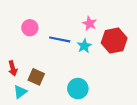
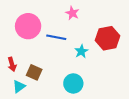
pink star: (90, 23) -> (72, 13), moved
pink circle: (30, 28) -> (28, 26), size x1.6
cyan star: (84, 46) -> (81, 51), moved

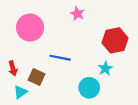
blue line: (56, 37) -> (60, 58), moved
cyan star: (81, 51) -> (105, 68), moved
cyan circle: (73, 83) -> (89, 88), moved

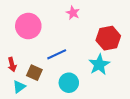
blue line: (60, 58) -> (57, 54), turned -36
cyan star: (105, 68) -> (99, 64), size x1.5
cyan circle: (89, 88) -> (69, 83), moved

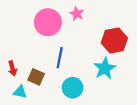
pink circle: (28, 26) -> (48, 22), moved
blue line: (57, 54) -> (60, 58), turned -54
cyan triangle: (19, 87) -> (20, 92), turned 48

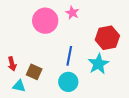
blue line: (60, 58) -> (69, 56), moved

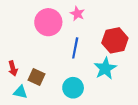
blue line: (69, 56) -> (75, 48), moved

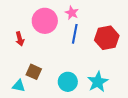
blue line: (75, 48) -> (75, 34), moved
red arrow: (13, 68) -> (20, 39), moved
cyan star: (105, 68) -> (98, 82), moved

